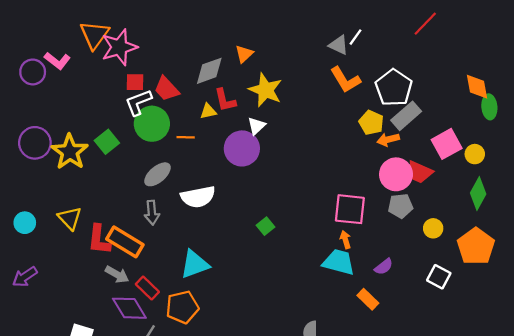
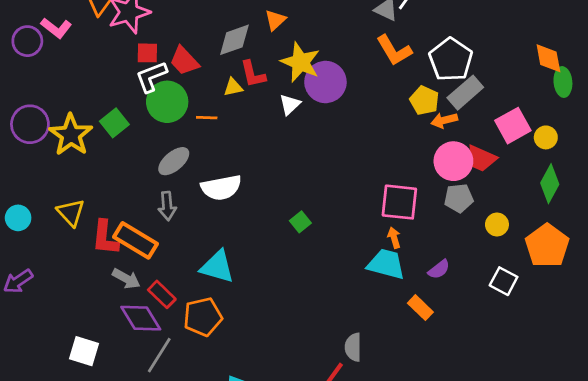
purple circle: (242, 148) -> (325, 82), moved
cyan triangle: (195, 264) -> (217, 267), turned 36

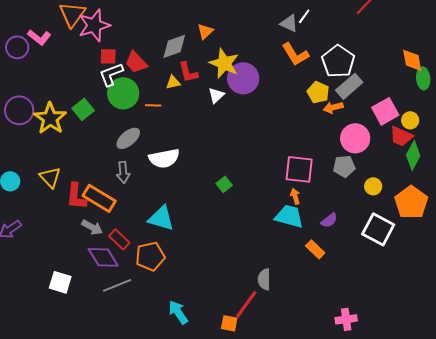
red trapezoid: (481, 159) -> (401, 136), moved
pink circle: (453, 161) -> (355, 138), moved
white square: (504, 281) -> (378, 229), size x1.5
gray line: (159, 355) -> (117, 285), turned 36

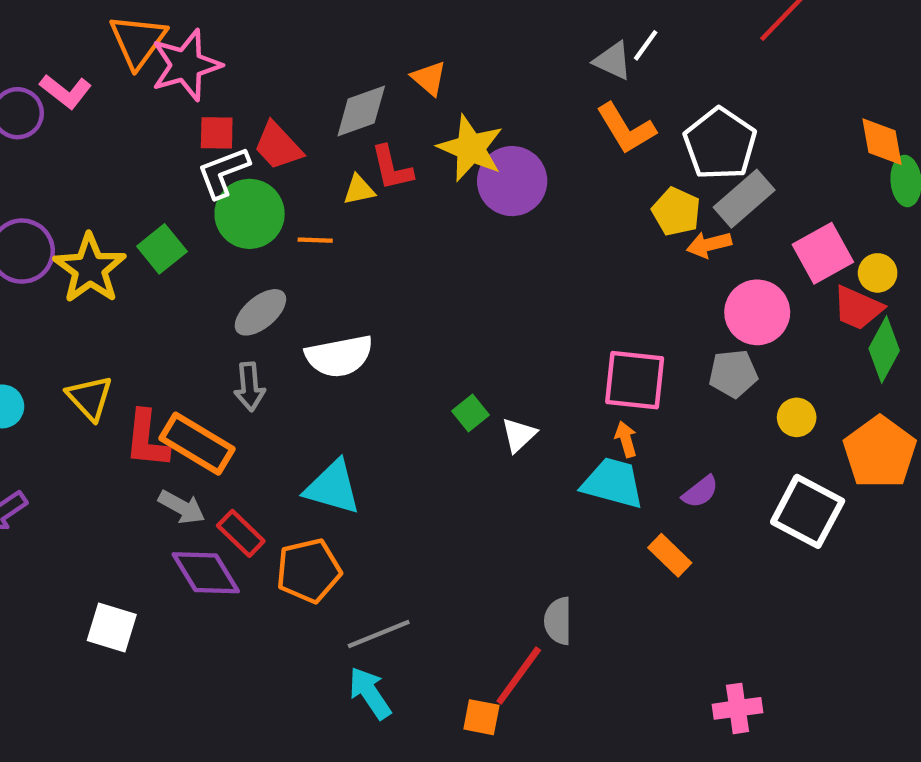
orange triangle: (205, 31) -> (429, 78), turned -36
white triangle: (216, 95) -> (519, 435), moved
gray line: (117, 285) -> (379, 634), moved

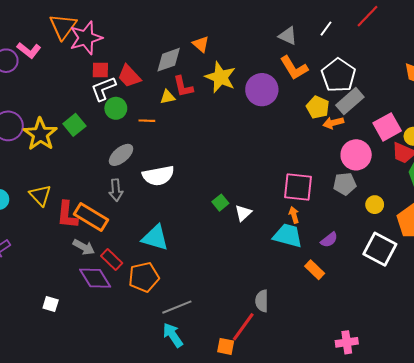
white line: (646, 45) -> (326, 29), moved
purple circle: (512, 181) -> (262, 90), moved
green circle: (250, 214) -> (116, 108), size x0.7
white square: (112, 627) -> (51, 304), size x0.7

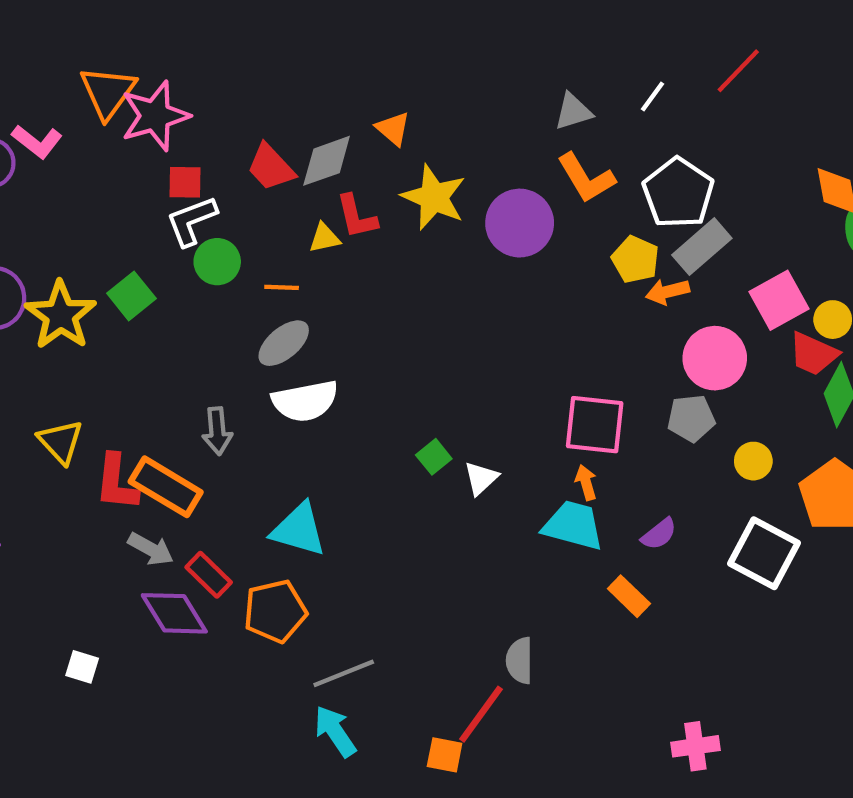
gray triangle: (288, 36) -> (573, 112), turned -42
red trapezoid: (129, 76) -> (271, 167), moved
gray ellipse: (121, 155) -> (284, 343), moved

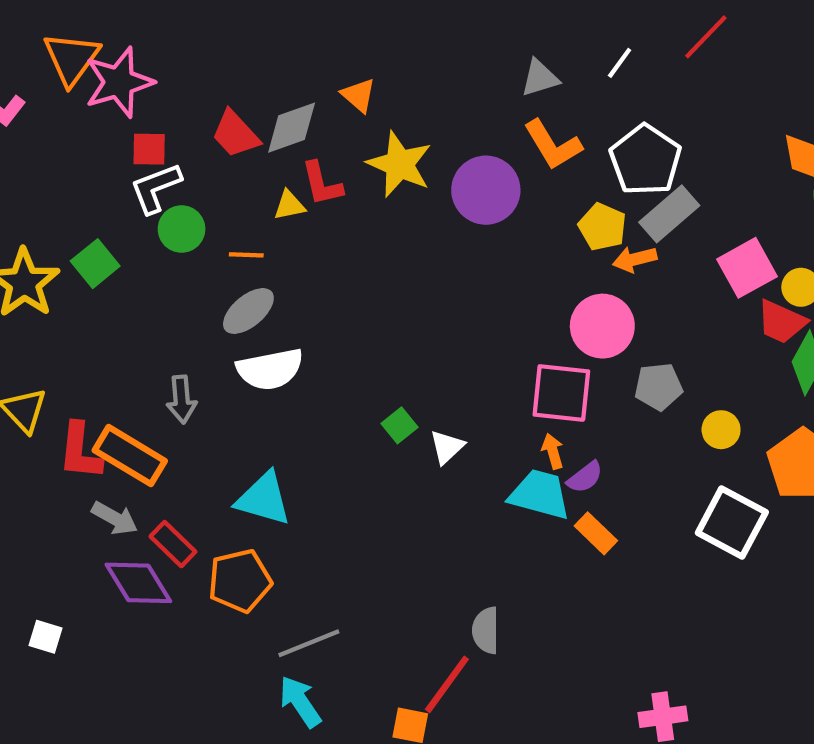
pink circle: (715, 358) -> (602, 326), moved
purple semicircle: (659, 534) -> (585, 477), moved
orange rectangle: (629, 596) -> (596, 533), moved

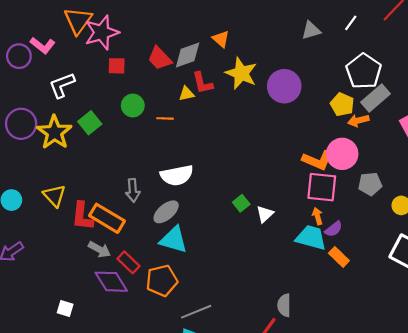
orange L-shape: (553, 145) -> (317, 160), moved, turned -36
white L-shape: (156, 188) -> (62, 85), moved
gray ellipse: (248, 311) -> (166, 212), moved

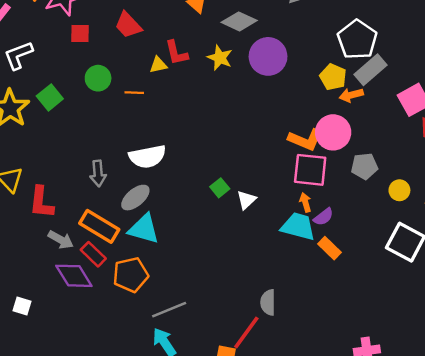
gray diamond: (188, 55) -> (239, 21), moved, turned 44
yellow star: (241, 73) -> (220, 58), moved, size x0.7
orange rectangle: (107, 218) -> (99, 226), moved

